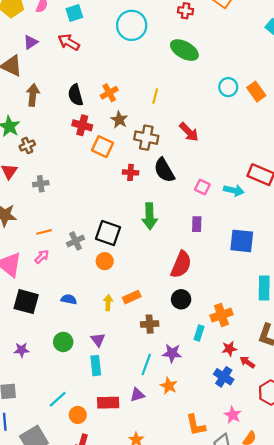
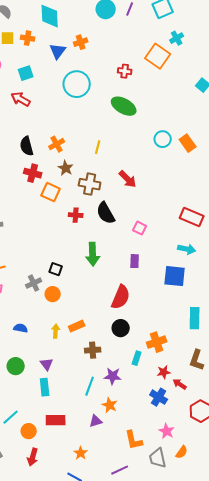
cyan arrow: (234, 190) -> (187, 249), moved
black square: (108, 233) -> (56, 269), size x0.6
gray cross: (76, 241) -> (34, 283), moved
purple triangle: (137, 395) -> (96, 421), moved

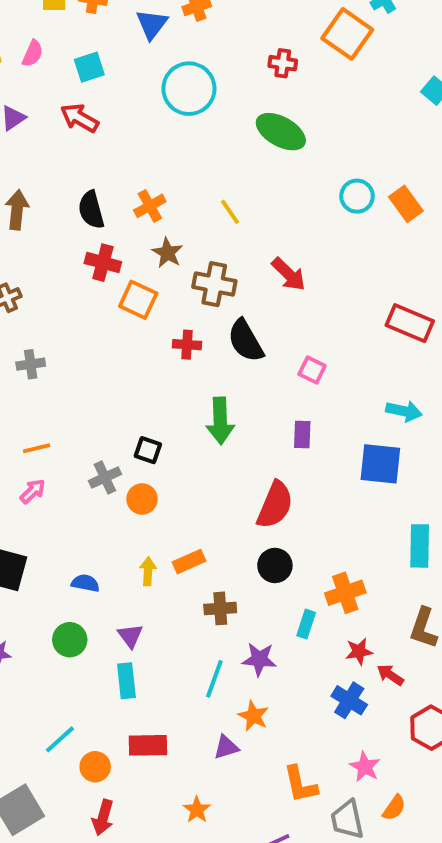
yellow line: (98, 147) -> (230, 212), turned -48
red rectangle: (192, 217) -> (410, 323), moved
blue semicircle: (21, 328) -> (85, 583), moved

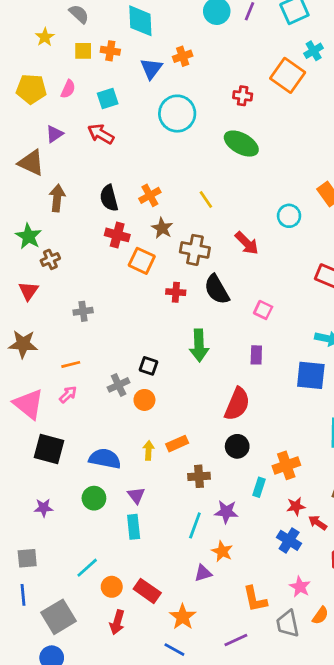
cyan circle: (357, 196) -> (289, 216), moved
gray cross: (31, 364) -> (83, 311), moved
blue semicircle: (85, 583) -> (105, 459), size x1.6
red rectangle: (148, 745) -> (147, 591), moved, turned 36
orange star: (197, 810) -> (183, 617), size x1.4

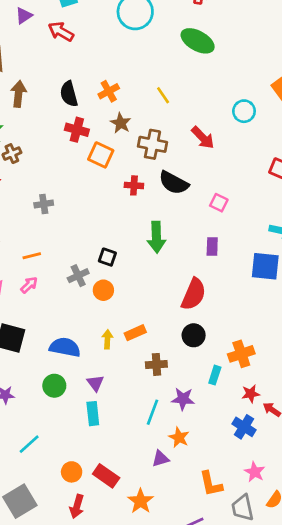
purple triangle: (54, 134) -> (24, 16), moved
black semicircle: (217, 289) -> (174, 183), turned -32
cyan line: (87, 568) -> (29, 444), moved

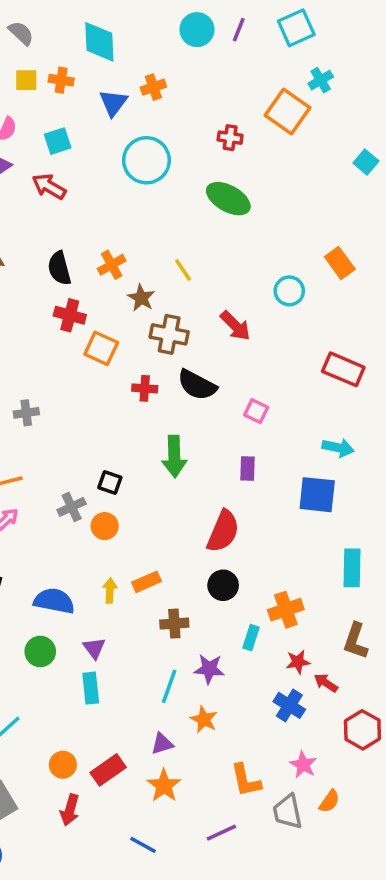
brown star: (121, 123) -> (141, 298), moved
purple triangle: (160, 459) -> (162, 744), moved
red rectangle: (106, 476) -> (108, 770), turned -70
orange star: (141, 501) -> (164, 786), moved

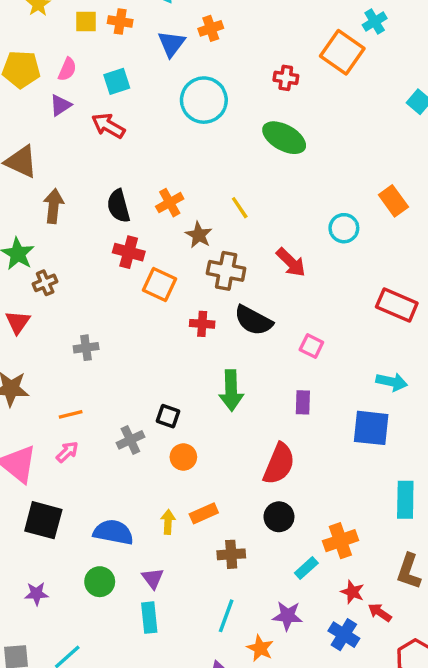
orange circle: (105, 526) -> (183, 457), moved
cyan rectangle: (251, 638) -> (306, 568), turned 30
red star: (298, 662) -> (352, 592), turned 30
purple star: (209, 669) -> (288, 616), moved

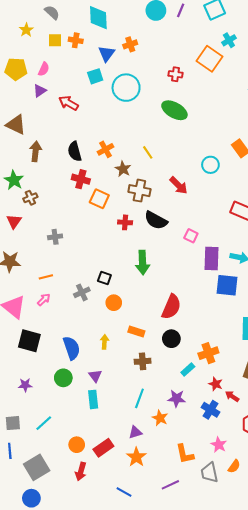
cyan square: (117, 81) -> (95, 76), moved
purple rectangle: (303, 402) -> (211, 258), moved, size x1.6
orange rectangle: (204, 513) -> (136, 332), moved, turned 42
blue semicircle: (113, 532) -> (72, 348), turned 60

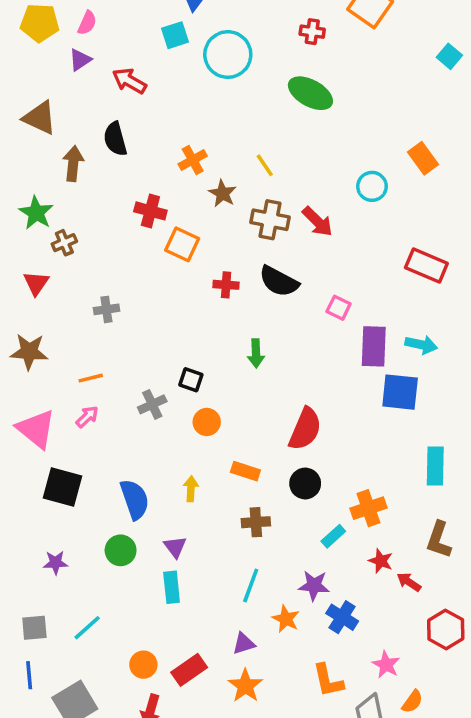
black semicircle: (75, 151) -> (115, 139), moved
brown cross: (139, 191) -> (270, 220), moved
green arrow: (143, 263) -> (256, 353), size x0.7
blue cross: (210, 410) -> (342, 617), moved

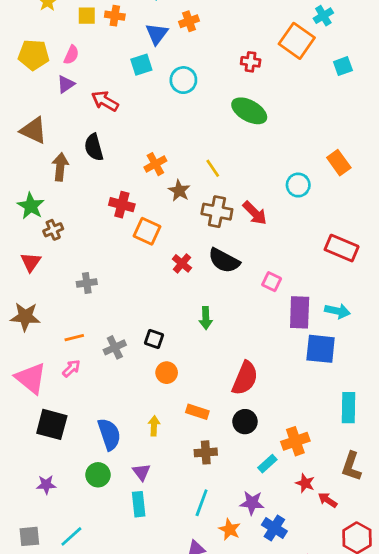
cyan circle: (228, 55) -> (183, 80), size x0.7
cyan square: (449, 56) -> (343, 66), moved, turned 30
red cross: (226, 285) -> (182, 263), turned 36
gray cross: (152, 404) -> (115, 347), moved

